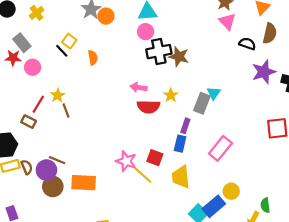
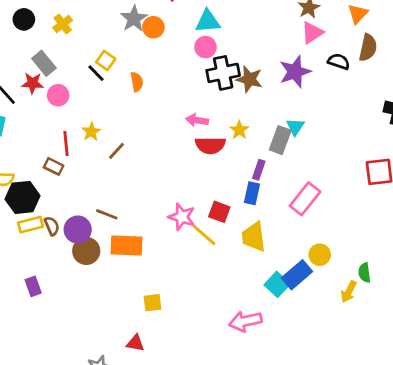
pink triangle: (227, 21) -> (312, 33), turned 42
purple star: (264, 72) -> (295, 72), moved
red line: (38, 104) -> (66, 144), turned -36
brown line: (66, 110) -> (116, 151), moved, turned 64
brown line: (57, 160) -> (107, 214), moved

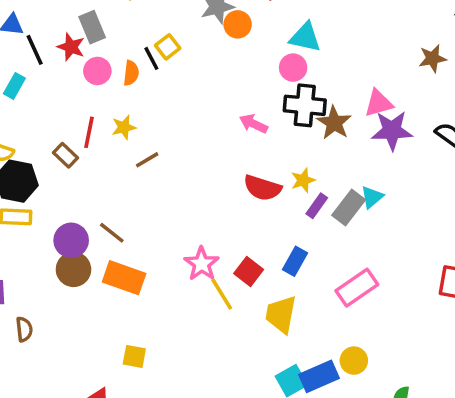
pink triangle: (312, 33) -> (379, 103), moved
orange semicircle: (137, 82) -> (131, 73), moved
pink arrow: (197, 120) -> (253, 124), moved
purple rectangle: (259, 170) -> (317, 206), moved
brown semicircle: (52, 226) -> (24, 329), moved

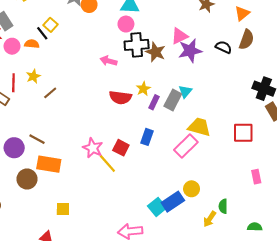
orange semicircle: (131, 73) -> (32, 44), turned -80
brown circle: (73, 269) -> (27, 179), moved
yellow trapezoid: (281, 314) -> (199, 127), moved, turned 105

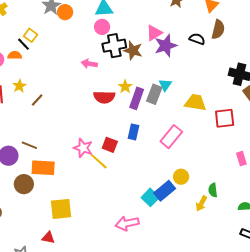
purple rectangle: (154, 102) -> (137, 98), size x1.5
yellow trapezoid: (199, 127) -> (195, 103), moved
yellow square: (63, 209) -> (61, 209), size x1.6

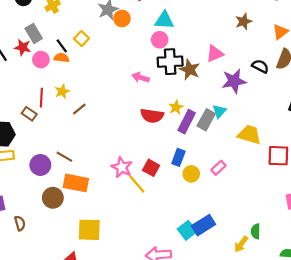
black line: (24, 44) -> (62, 46), moved
purple star: (166, 46) -> (234, 81), moved
pink rectangle: (171, 137) -> (218, 168), size x0.6
yellow circle: (181, 177) -> (191, 174), moved

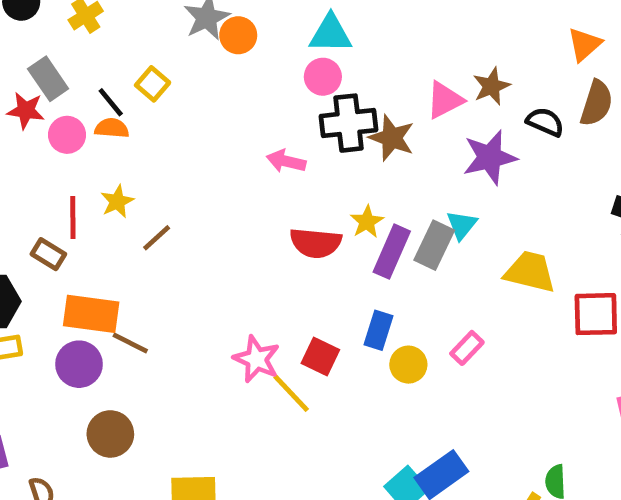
brown star: (244, 21) -> (491, 86), moved
orange rectangle: (76, 183) -> (91, 314), moved

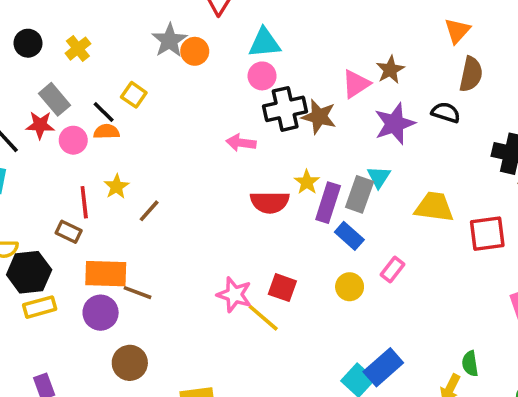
black semicircle: (545, 122) -> (446, 112), moved
blue rectangle: (379, 330) -> (349, 236), moved, turned -60

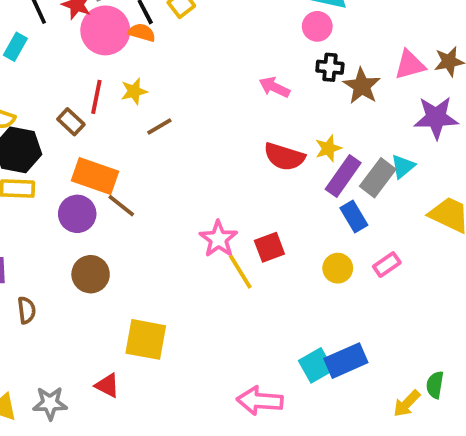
black cross: (285, 109) -> (330, 67), size x0.6
pink circle: (73, 140) -> (105, 30), size x1.6
red square: (282, 288) -> (269, 247), turned 32

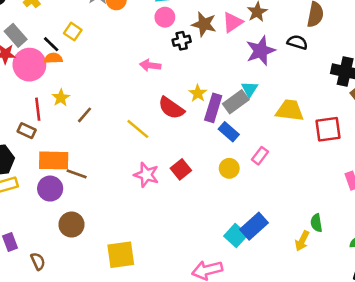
brown star: (362, 86) -> (204, 24), moved
red semicircle: (284, 157) -> (171, 108), turned 36
gray rectangle: (378, 178) -> (236, 102), turned 35
yellow line: (240, 272) -> (138, 129), moved

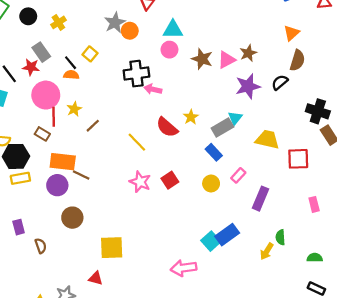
black cross: (182, 41) -> (136, 74), moved, size x1.6
black semicircle: (297, 42) -> (280, 82), turned -63
pink circle: (29, 65) -> (46, 95), moved
purple rectangle: (213, 108) -> (261, 199), moved

